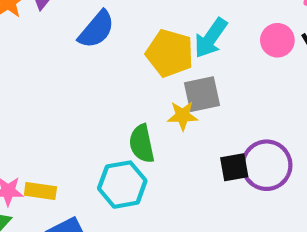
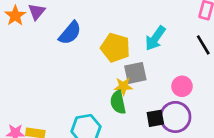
cyan arrow: (211, 38) -> (155, 38), moved
pink circle: (277, 40) -> (182, 86), moved
green semicircle: (142, 144) -> (118, 102), moved

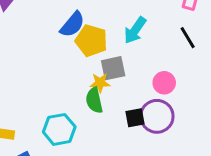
blue semicircle: (70, 33) -> (72, 24), moved

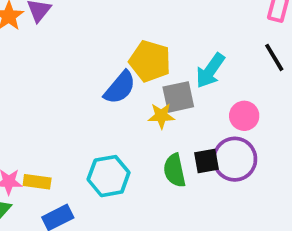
blue semicircle: (72, 24) -> (120, 88), moved
cyan arrow: (135, 30) -> (210, 71), moved
green semicircle: (94, 100) -> (174, 170), moved

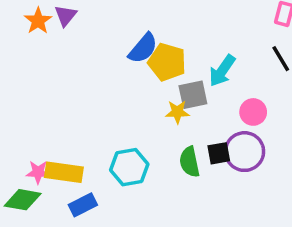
blue semicircle: (120, 88) -> (143, 48), moved
yellow rectangle: (37, 182) -> (64, 172), size x1.5

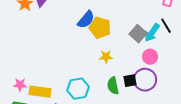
cyan arrow: (222, 71) -> (152, 33), moved
gray square: (193, 95) -> (138, 34), moved, turned -36
pink star: (38, 172) -> (20, 85), moved

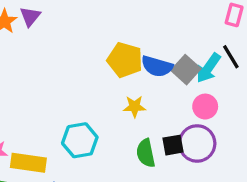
blue semicircle: (86, 20) -> (157, 66), moved, turned 66
cyan hexagon: (78, 89) -> (80, 140), moved

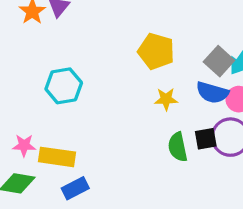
blue semicircle: (157, 66) -> (212, 92), moved
cyan hexagon: (80, 140) -> (64, 86), moved

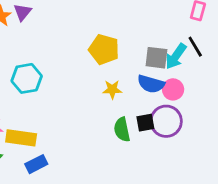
gray square: (219, 61) -> (156, 58), turned -35

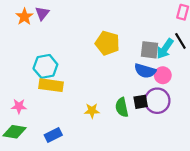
yellow star: (112, 89) -> (92, 111), moved
yellow rectangle: (21, 138) -> (51, 85), moved

